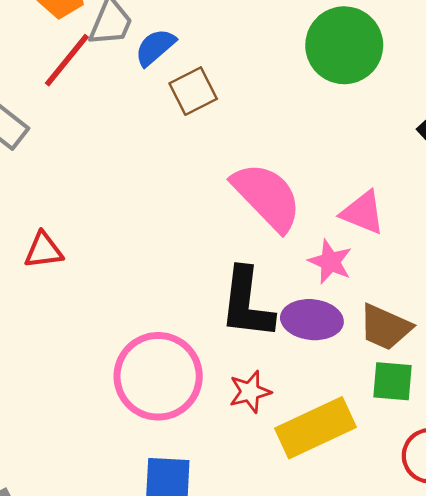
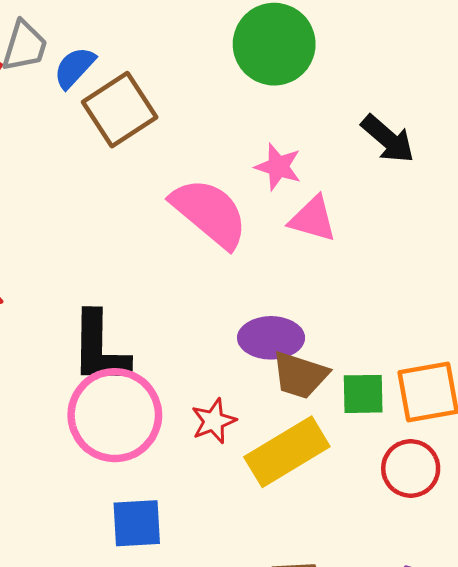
brown square: (193, 91) -> (120, 110), size x1.4
pink star: (330, 262) -> (278, 167), moved
black L-shape: (247, 303) -> (100, 348), moved
brown trapezoid: (385, 327) -> (300, 375), moved

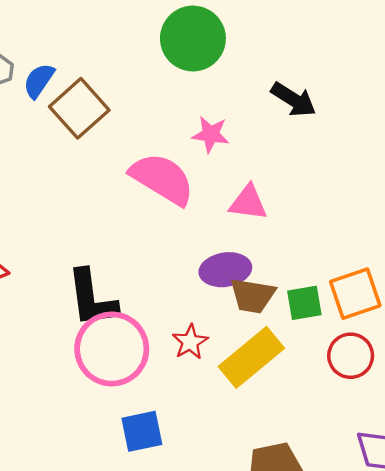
pink triangle: (313, 219) -> (248, 203), moved

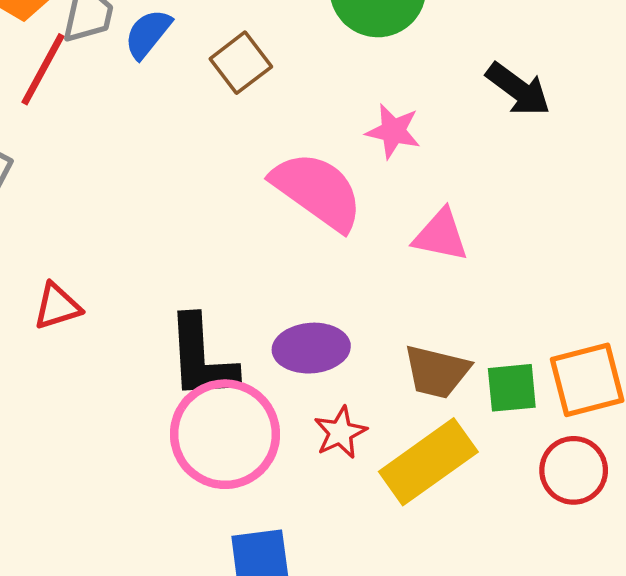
brown square: (79, 108) -> (241, 63), moved, size x0.7
purple ellipse: (225, 270) -> (311, 348), moved

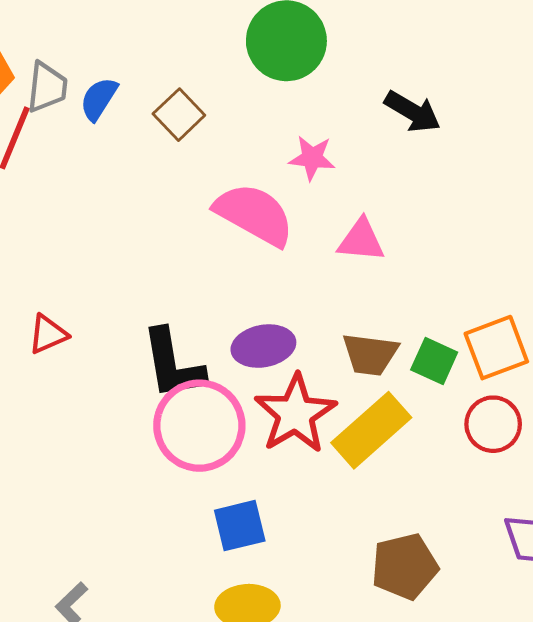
green square: (512, 388) -> (434, 361), turned 36
red star: (340, 432) -> (295, 414), size x1.8

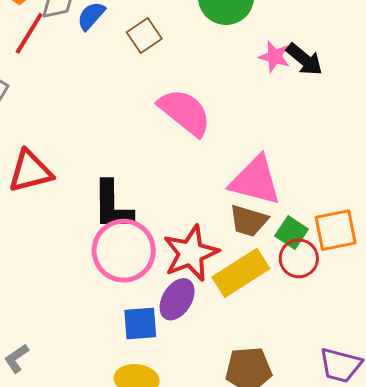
pink star: (312, 158) -> (274, 57), moved
pink triangle: (361, 240) -> (255, 181), moved, size x1.6
red triangle: (48, 334) -> (30, 171), size x1.6
purple ellipse: (263, 346) -> (177, 299), moved, turned -57
red circle: (493, 424) -> (299, 258), moved

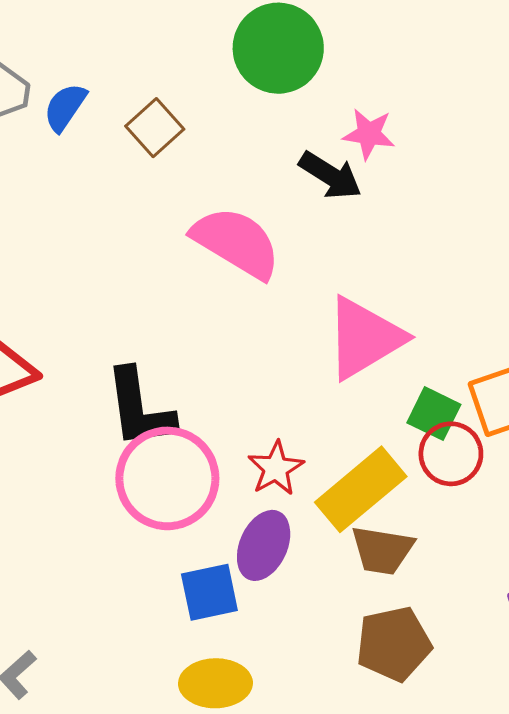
black arrow: (304, 59) -> (330, 175), moved
pink triangle: (255, 181) -> (364, 338), turned -38
brown trapezoid: (249, 221) -> (382, 550), moved
red star: (191, 253) -> (276, 468), size x0.6

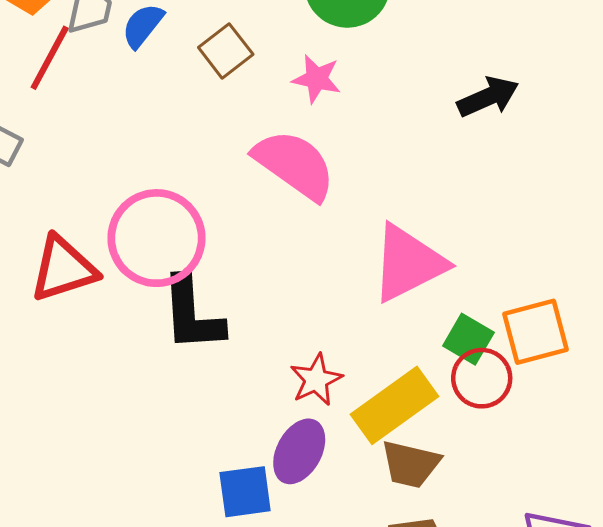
pink star: (369, 134) -> (317, 79), moved
black arrow: (330, 175) -> (488, 97), moved, turned -60
pink circle: (167, 478) -> (156, 238), moved

